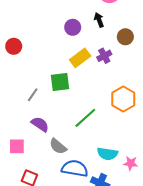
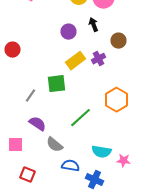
blue semicircle: (75, 168) -> (70, 166), size x0.7

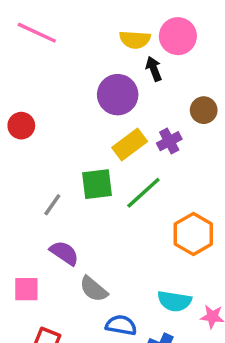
black arrow: (94, 25) -> (154, 69), moved
purple circle: (68, 32) -> (118, 95), size x1.5
orange hexagon: (116, 100) -> (193, 234), moved
green line: (80, 118) -> (143, 193), moved

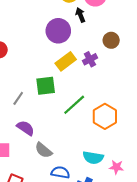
green line: (143, 193) -> (74, 105), moved

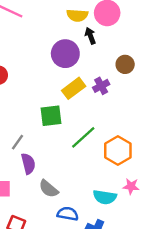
gray line: (18, 98) -> (17, 142), moved
purple semicircle: (26, 128) -> (28, 164), turned 42
pink star: (116, 167) -> (131, 186), moved

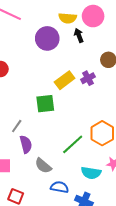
purple circle: (65, 54) -> (47, 38), moved
green line: (83, 137) -> (73, 144), moved

